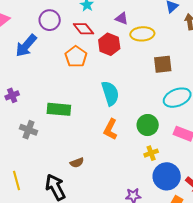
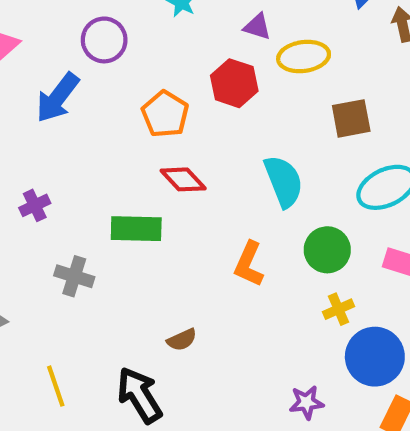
red diamond: (83, 29) -> (183, 179), moved
cyan semicircle: (110, 93) -> (284, 181), moved

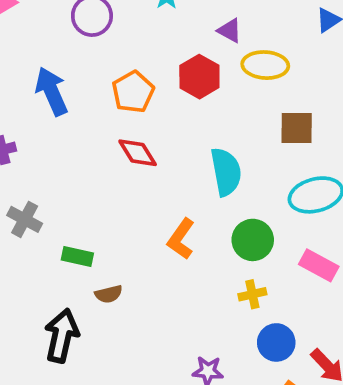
blue arrow: (58, 98) -> (52, 91), moved, turned 108
green rectangle: (136, 229) -> (77, 256), moved, size x0.7
blue circle: (375, 357) -> (276, 342), size x0.7
black arrow: (139, 395) -> (62, 336), turned 33

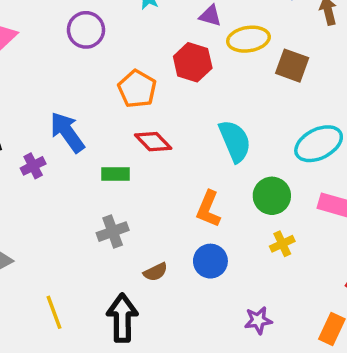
blue arrow: (52, 91) -> (67, 132), moved
brown square: (297, 128) -> (292, 66), moved, turned 32
gray cross: (25, 219) -> (113, 232), moved, turned -36
green rectangle: (77, 256) -> (115, 174), moved
blue circle: (276, 342) -> (210, 261), moved

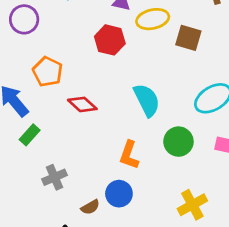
orange pentagon: (137, 89) -> (48, 72), moved
green rectangle: (115, 174) -> (30, 135), moved, turned -45
yellow cross: (282, 244) -> (192, 205), moved, size x1.5
blue circle: (210, 261) -> (119, 194), moved

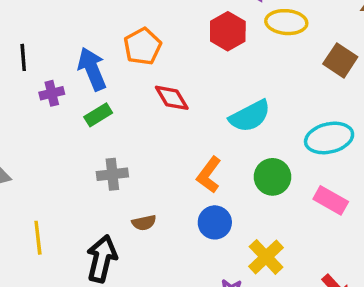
brown square: (188, 38) -> (340, 60), moved
cyan semicircle: (147, 100) -> (250, 116), turned 72
blue circle: (119, 194) -> (215, 222), moved
yellow cross: (192, 205) -> (266, 257), turned -32

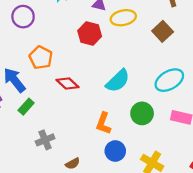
brown square: (340, 60) -> (163, 31), turned 30

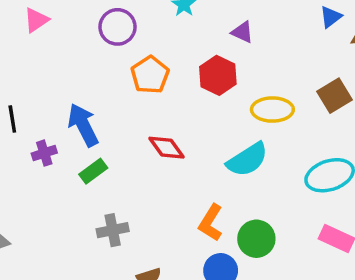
yellow ellipse: (123, 18) -> (272, 110), moved
orange pentagon: (41, 58) -> (150, 75), moved
green circle: (142, 113) -> (256, 239), moved

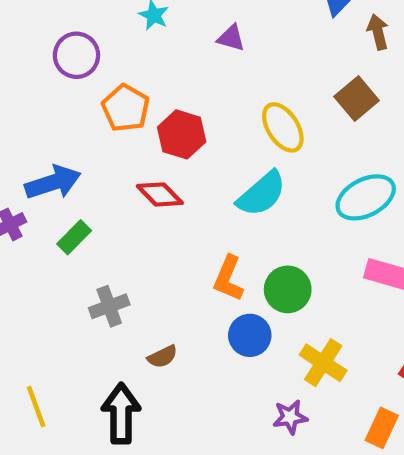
red hexagon: (218, 75) -> (182, 134), moved
yellow ellipse: (272, 110) -> (283, 127), turned 66
blue arrow: (83, 125) -> (53, 182), turned 108

